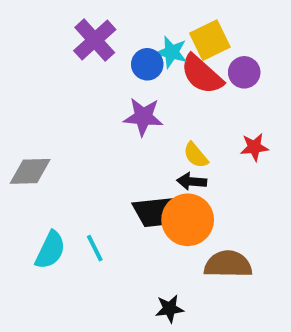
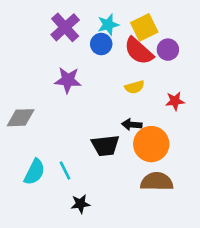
cyan star: (171, 52) -> (108, 25), moved, turned -30
purple star: (143, 117) -> (68, 80), moved
yellow semicircle: (196, 155) -> (135, 87), moved, turned -66
orange circle: (188, 220) -> (151, 144), moved
black star: (169, 309) -> (80, 204), moved

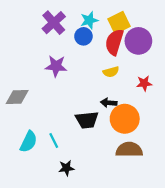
purple circle: (168, 50) -> (138, 41), size x1.5
red semicircle: (139, 51) -> (114, 42), turned 65

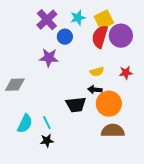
blue circle: (83, 36) -> (65, 37), moved
yellow semicircle: (111, 72) -> (97, 72), moved
black star: (66, 168) -> (47, 141), moved

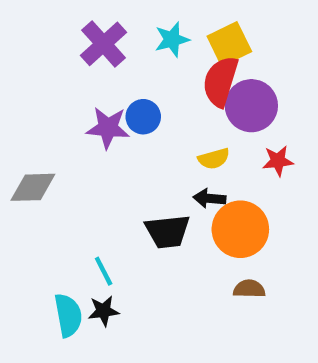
purple circle: (121, 36) -> (251, 106), moved
blue circle: (65, 37) -> (143, 117), moved
cyan semicircle: (25, 124) -> (68, 315), moved, turned -36
brown semicircle: (113, 131) -> (249, 289), size x0.6

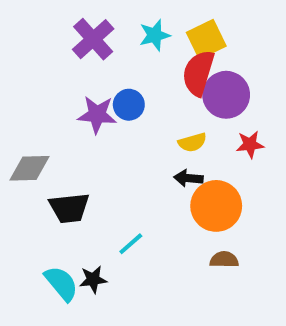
black trapezoid: (168, 231) -> (69, 208), moved
cyan line: (104, 271) -> (131, 244), moved, turned 76
cyan semicircle: (68, 315) -> (61, 283), turned -30

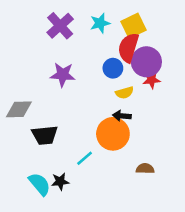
blue circle: (129, 105) -> (113, 68), moved
red star: (250, 144) -> (152, 80), moved
orange circle: (216, 206) -> (113, 134), moved

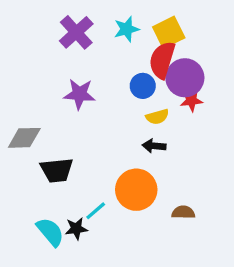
orange circle: (113, 134) -> (136, 190), moved
cyan line: (85, 158) -> (96, 211), moved

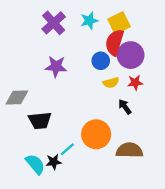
red star: (191, 100) -> (135, 83), moved
black arrow: (154, 146) -> (125, 107), moved, turned 49
brown semicircle: (183, 212) -> (129, 150), size x1.6

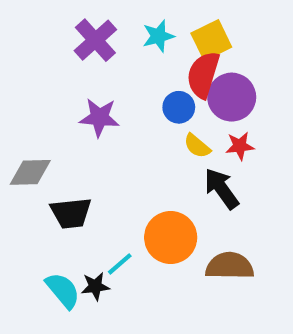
yellow semicircle: (111, 83) -> (197, 146), turned 56
black arrow: (125, 107) -> (221, 189), size x1.5

